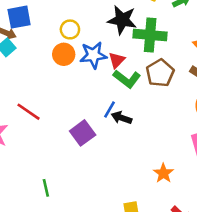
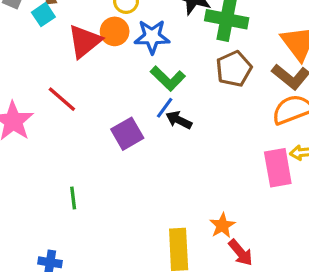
red triangle: (117, 60) -> (85, 41), moved, size x1.6
green L-shape: (127, 79) -> (168, 78), moved
orange star: (163, 173) -> (222, 225), moved

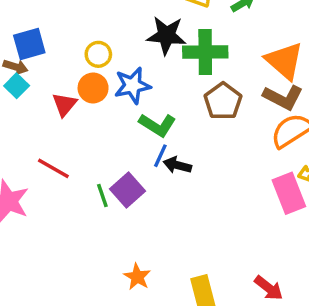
red triangle: (85, 41) -> (64, 104), size x0.7
green line: (73, 198) -> (102, 196), moved
orange star: (222, 225) -> (137, 277), moved

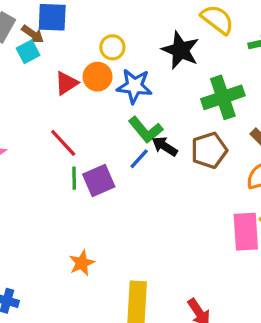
green cross: (205, 52) -> (223, 97), moved, turned -36
brown pentagon: (223, 101) -> (209, 150), moved
black arrow: (177, 165) -> (165, 146), moved
red line: (53, 168) -> (63, 143), moved

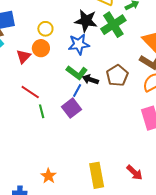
blue star: (134, 86) -> (79, 44), moved
green cross: (223, 97) -> (113, 25), moved
purple square: (99, 181) -> (72, 108), moved
orange star: (82, 263) -> (49, 176), moved

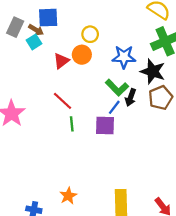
black star: (86, 21) -> (153, 71), moved
black arrow: (90, 80) -> (131, 97), turned -98
purple square: (72, 108) -> (105, 125), turned 30

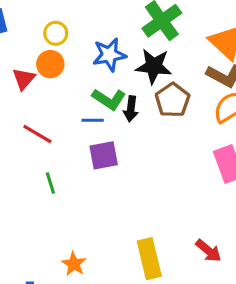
blue line: (114, 107) -> (93, 120), moved, turned 64
green line: (72, 124) -> (50, 183), moved

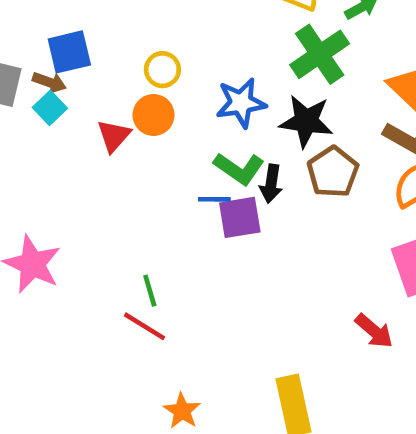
red line: (37, 134) -> (144, 326), moved
purple square: (104, 155) -> (240, 217), moved
red arrow: (208, 251) -> (374, 331), moved

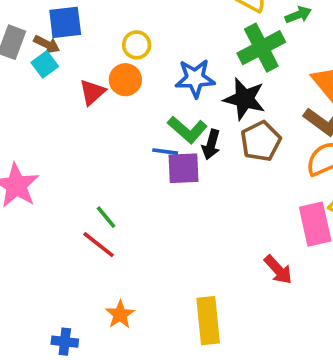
green line: (150, 291) -> (106, 217), turned -30

